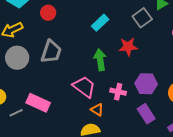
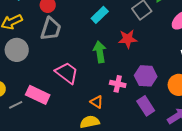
gray trapezoid: (51, 52) -> (51, 29), moved
pink trapezoid: (84, 87) -> (67, 73), moved

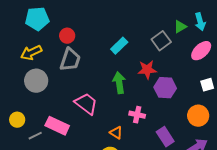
purple hexagon: (146, 76) -> (165, 88), moved

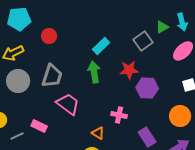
gray trapezoid: (70, 60) -> (52, 76), moved
green arrow: (119, 83) -> (94, 72), moved
pink rectangle: (57, 126) -> (39, 126), size x0.7

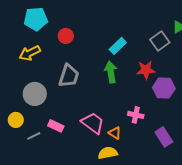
gray circle: (18, 81) -> (35, 94), moved
pink trapezoid: (68, 104) -> (93, 123), moved

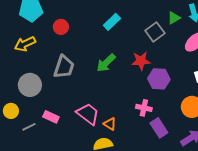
cyan rectangle: (118, 46) -> (112, 22), moved
green arrow: (111, 72) -> (106, 63), turned -125
pink cross: (136, 115) -> (144, 108), moved

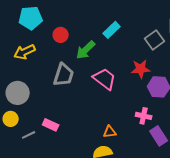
green arrow: (106, 63) -> (86, 50), moved
gray circle: (30, 85) -> (18, 93), moved
pink trapezoid: (88, 114) -> (105, 79), moved
orange triangle: (110, 124) -> (110, 132), turned -40

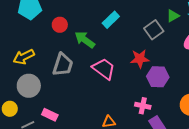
green arrow: (86, 50) -> (85, 40), turned 80
yellow arrow: (25, 52) -> (24, 57), moved
gray circle: (18, 93) -> (29, 86), moved

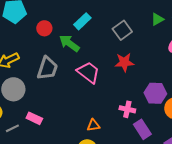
cyan rectangle: (111, 20) -> (82, 21), moved
gray square: (154, 30) -> (122, 30), moved
purple hexagon: (158, 77) -> (155, 93), moved

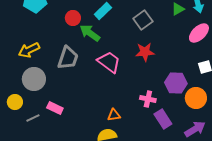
red circle: (44, 28) -> (73, 18), moved

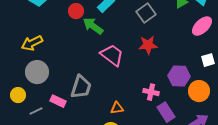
gray trapezoid: (68, 58) -> (81, 87), moved

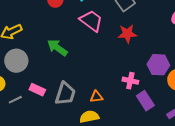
green arrow: (93, 26) -> (57, 48), moved
pink trapezoid: (112, 55) -> (91, 21), moved
gray trapezoid: (81, 87) -> (65, 94), moved

